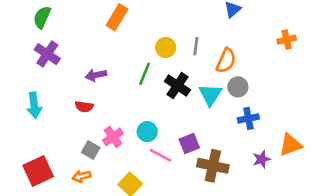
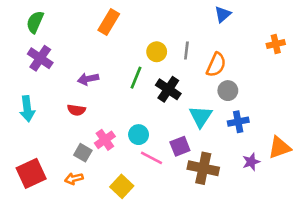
cyan triangle: (210, 95) -> (201, 116), moved

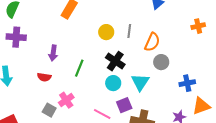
purple cross: (40, 58) -> (16, 37), turned -30
green line: (136, 78) -> (79, 68), moved
purple arrow: (88, 79) -> (53, 53), turned -70
blue cross: (238, 122) -> (187, 83), moved
cyan circle: (139, 135) -> (113, 83), moved

